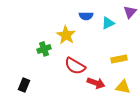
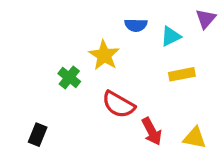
green cross: (44, 49) -> (69, 77), turned -32
yellow rectangle: (119, 59) -> (182, 74), moved
red arrow: (96, 83) -> (152, 131), turned 42

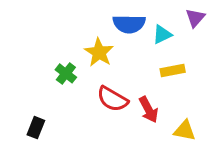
blue semicircle: (136, 25) -> (129, 24), size x1.5
red arrow: (152, 131) -> (149, 110), moved

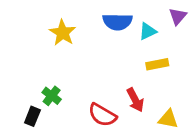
yellow star: (99, 52) -> (63, 33), moved
green cross: (66, 73) -> (52, 96), moved
red semicircle: (113, 99) -> (102, 115), moved

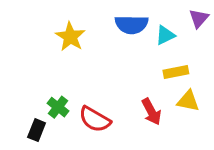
red semicircle: (102, 115) -> (95, 119), moved
yellow triangle: (168, 119) -> (188, 101), moved

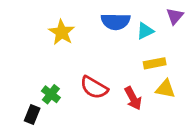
red semicircle: (95, 119) -> (94, 88), moved

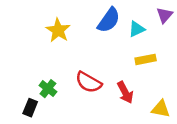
blue semicircle: (116, 22) -> (109, 20), turned -56
yellow triangle: (165, 89) -> (161, 109), moved

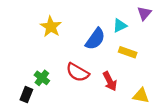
blue semicircle: (109, 20) -> (95, 39), moved
yellow rectangle: (146, 59) -> (128, 52), turned 30

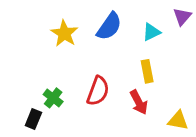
blue semicircle: (95, 39) -> (109, 26), moved
yellow rectangle: (128, 52) -> (147, 71), moved, turned 60
red semicircle: (78, 72) -> (98, 91), turned -100

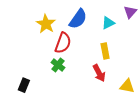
red semicircle: (98, 91) -> (63, 43), moved
green cross: (53, 98) -> (58, 65), moved

